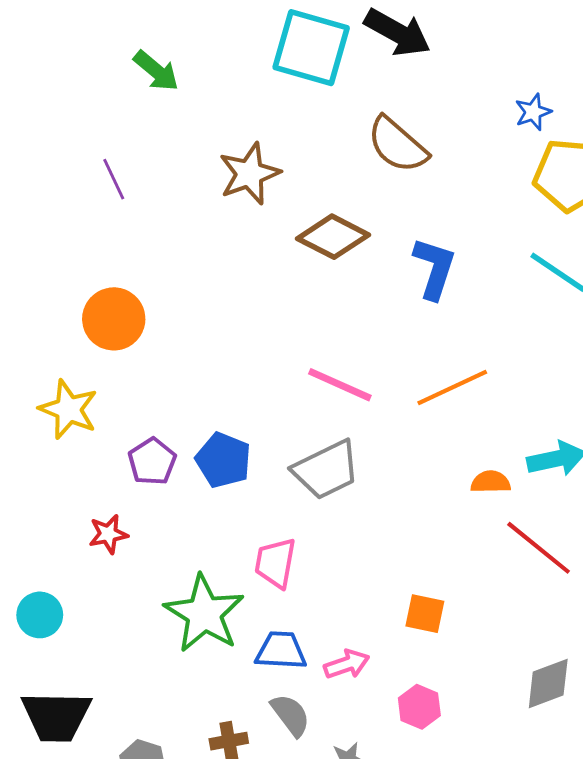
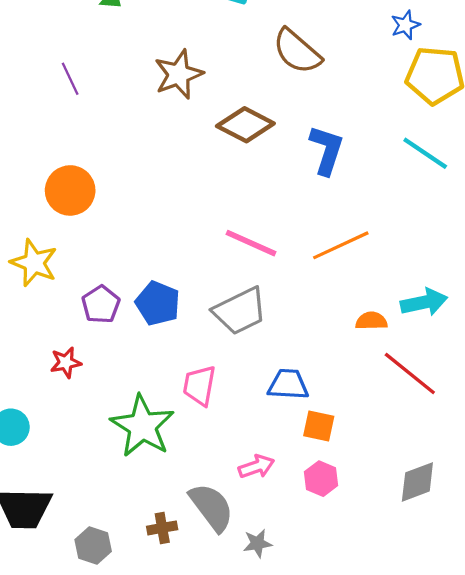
blue trapezoid: (281, 651) -> (288, 384), moved
pink hexagon: (419, 707) -> (321, 479), moved
gray semicircle: (291, 715) -> (211, 507), size x1.4

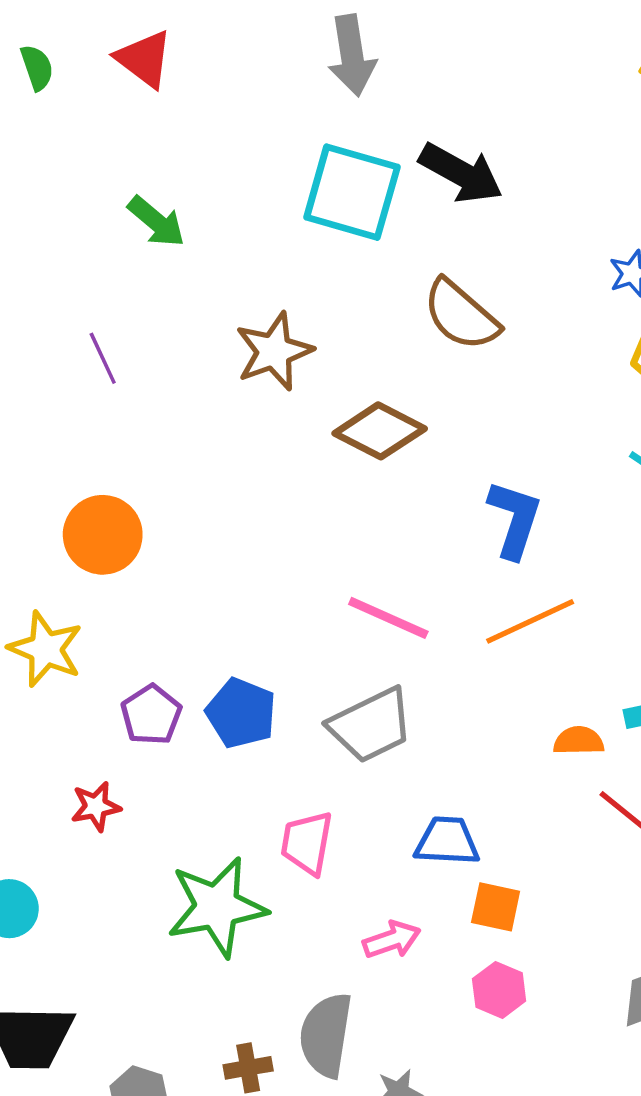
blue L-shape: (327, 150) -> (515, 519), moved
green star: (142, 426) -> (217, 907), turned 30
pink arrow: (256, 467) -> (392, 940), moved
gray semicircle: (211, 507) -> (326, 1035), turned -134

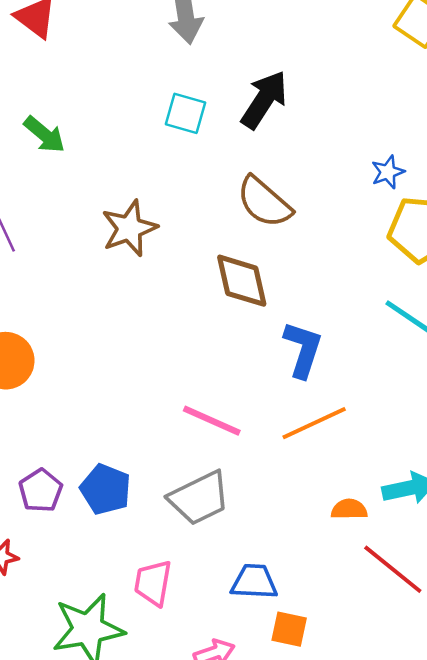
black arrow: (461, 173) -> (264, 100), turned -86
cyan square: (352, 192) -> (185, 113), size x0.6
brown diamond: (380, 431) -> (242, 281), moved, turned 50

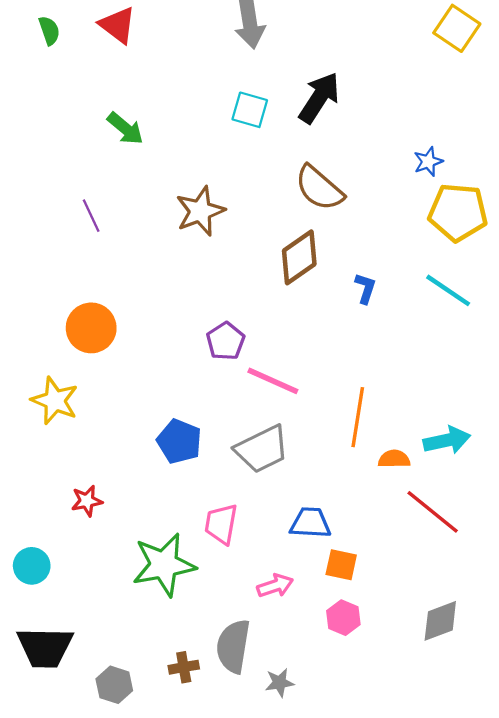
brown diamond: (242, 281) -> (299, 257), turned 68
blue L-shape: (303, 349) -> (365, 288), moved, size x0.6
orange line: (314, 423) -> (358, 417), moved, turned -56
purple pentagon: (41, 491) -> (226, 341), moved

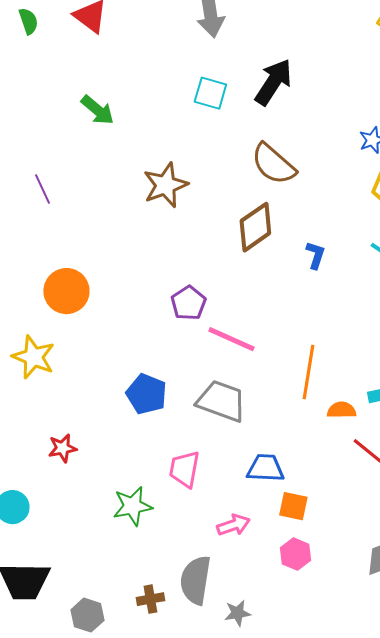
purple line: (91, 216) -> (42, 189), moved
gray trapezoid: (262, 449) -> (221, 401), turned -134
green star: (164, 565) -> (132, 506), size x0.7

